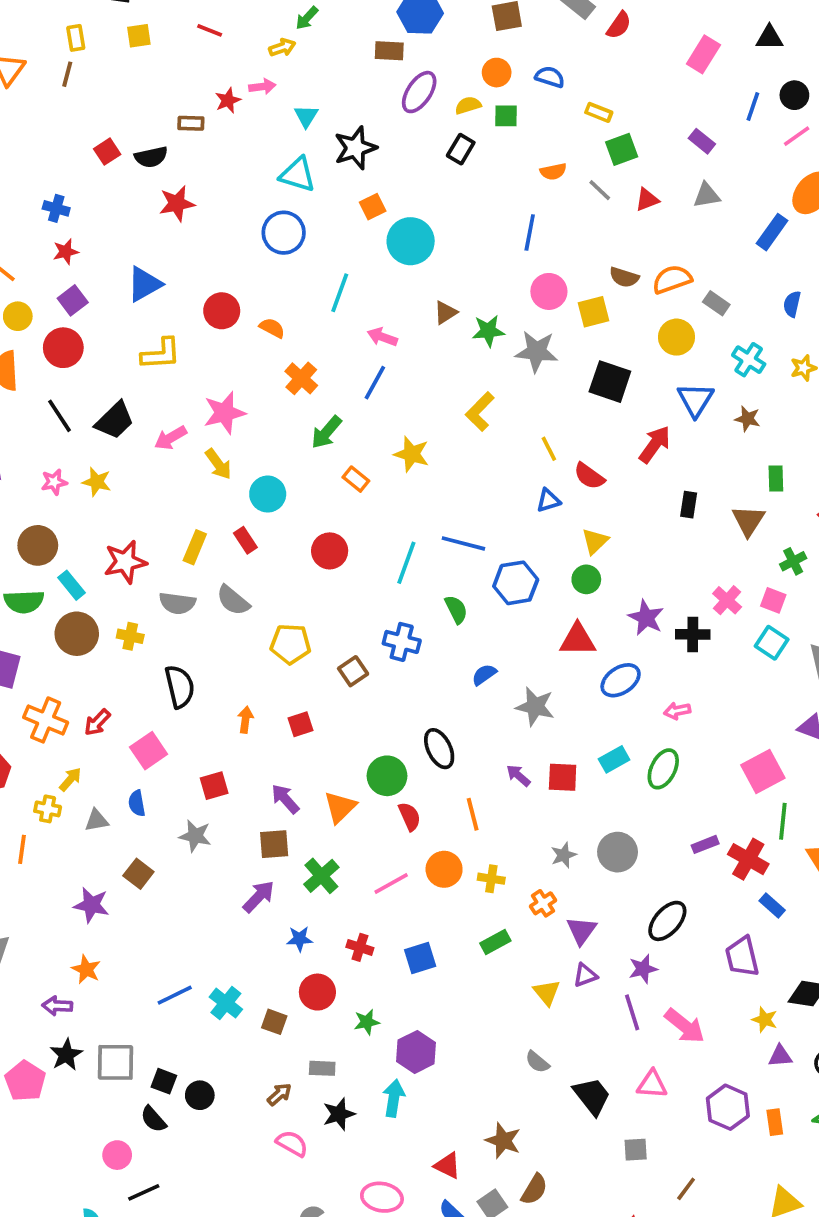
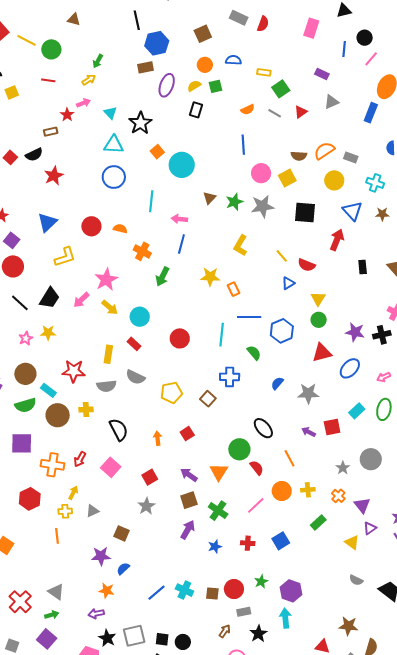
orange rectangle: (356, 479) -> (233, 289), moved, turned 40
red star: (125, 562) -> (74, 371), turned 30
blue semicircle: (137, 803) -> (123, 569), moved, turned 72
gray star: (195, 836) -> (146, 506), turned -30
red circle: (317, 992) -> (234, 589), moved

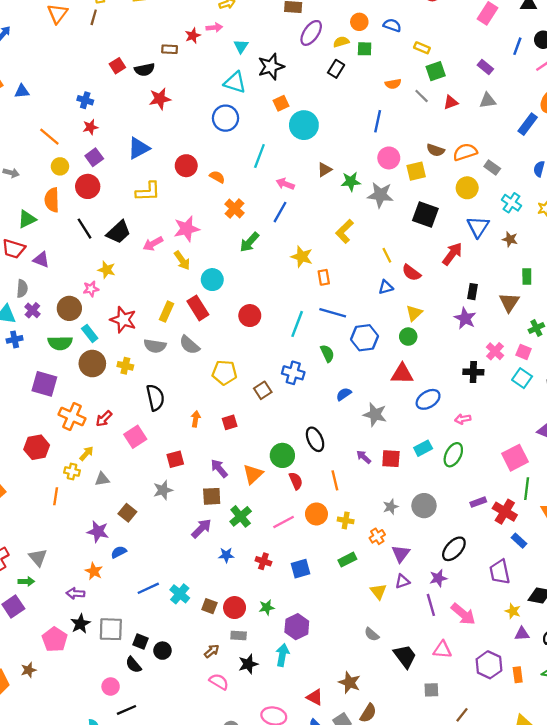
purple star: (355, 332) -> (465, 318), moved
pink star: (26, 338) -> (91, 289), moved
red rectangle: (134, 344) -> (198, 308), size x1.5

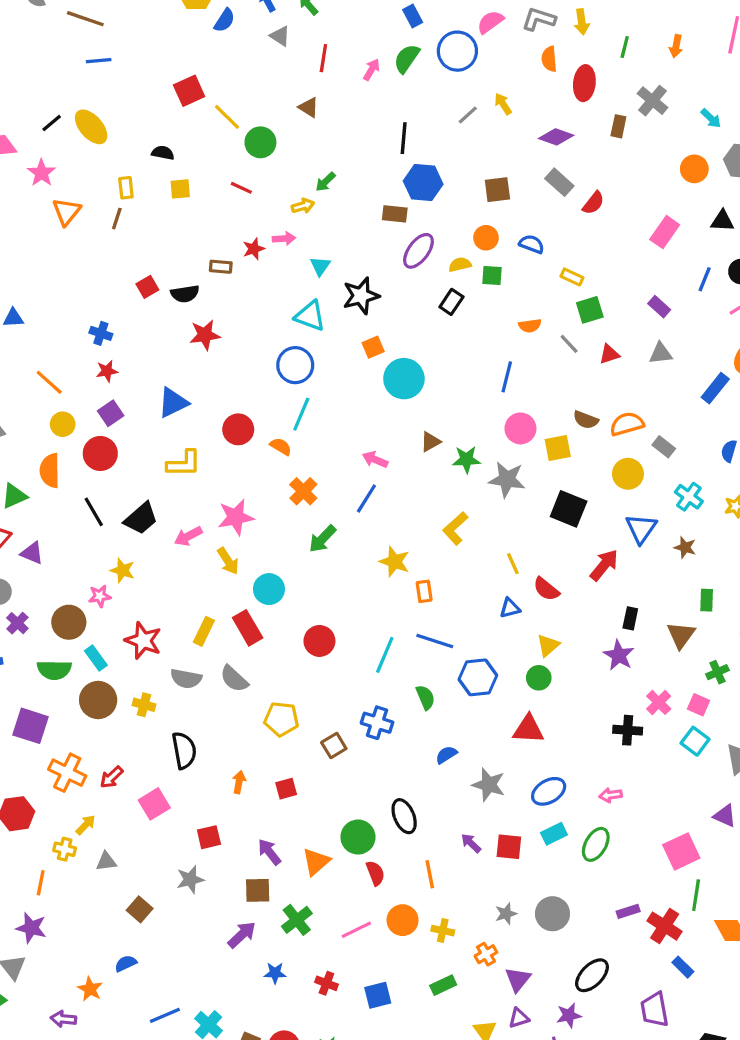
cyan line: (259, 156) -> (301, 414), moved
blue ellipse: (428, 399) -> (549, 791), moved
purple star: (98, 532) -> (31, 928), moved

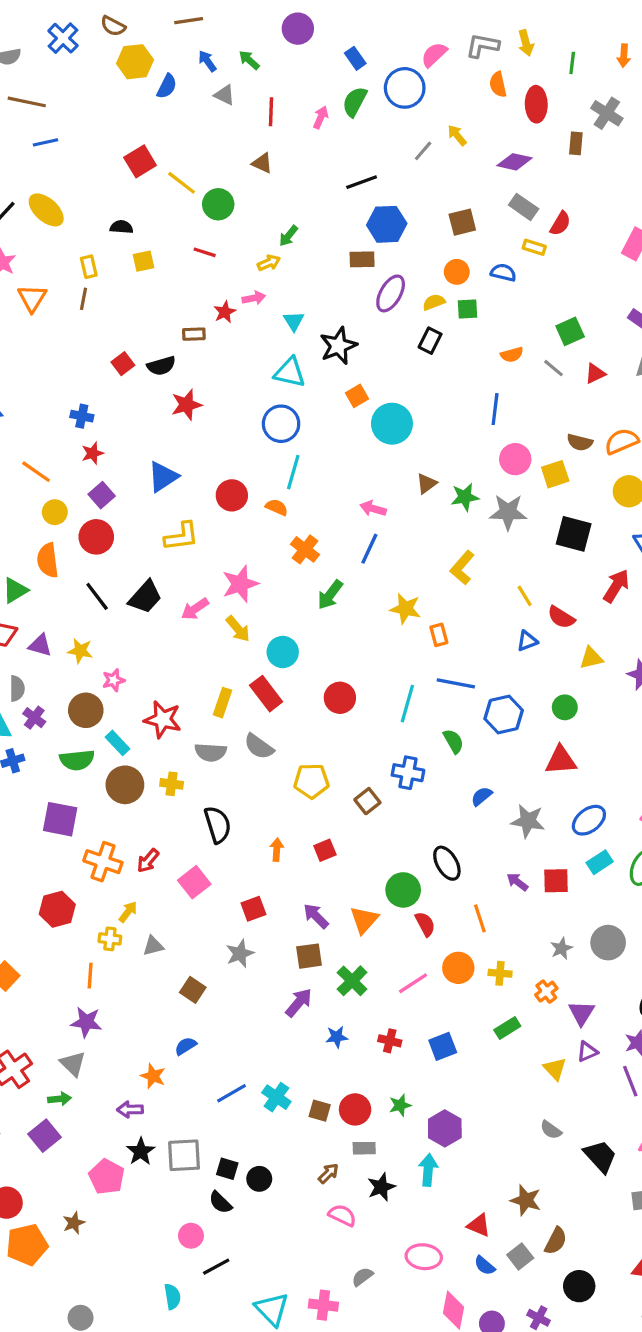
black line: (404, 138) -> (362, 182), turned 72
yellow rectangle: (572, 277) -> (534, 247), moved
yellow star: (123, 570) -> (80, 651), moved
yellow triangle: (548, 645) -> (591, 658), moved, turned 35

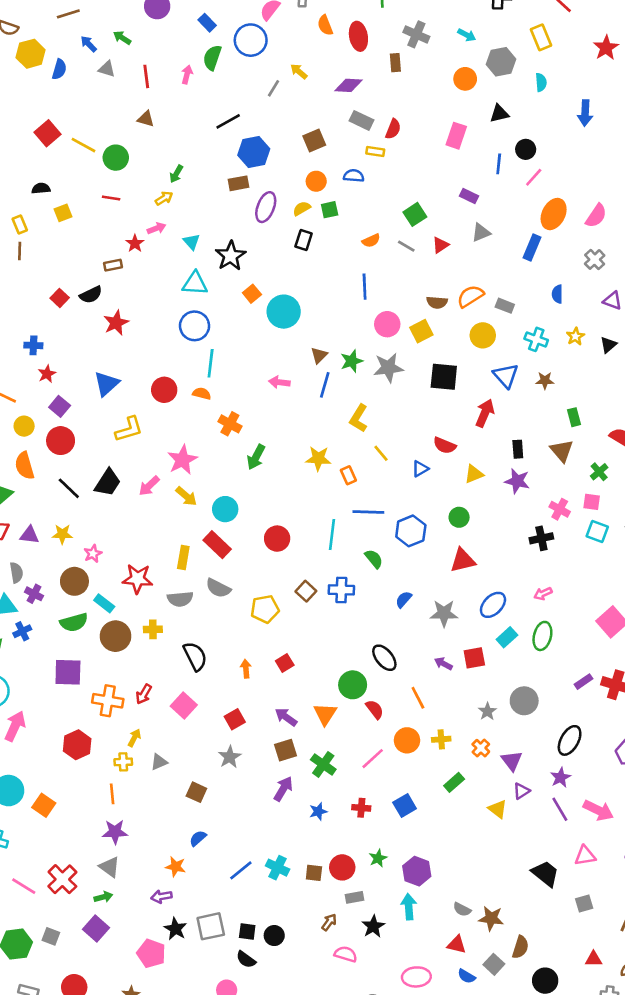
blue line: (369, 549) -> (325, 385), moved
yellow line: (525, 596) -> (381, 453), moved
brown square: (367, 801) -> (306, 591), moved
gray semicircle: (551, 1130) -> (462, 909), moved

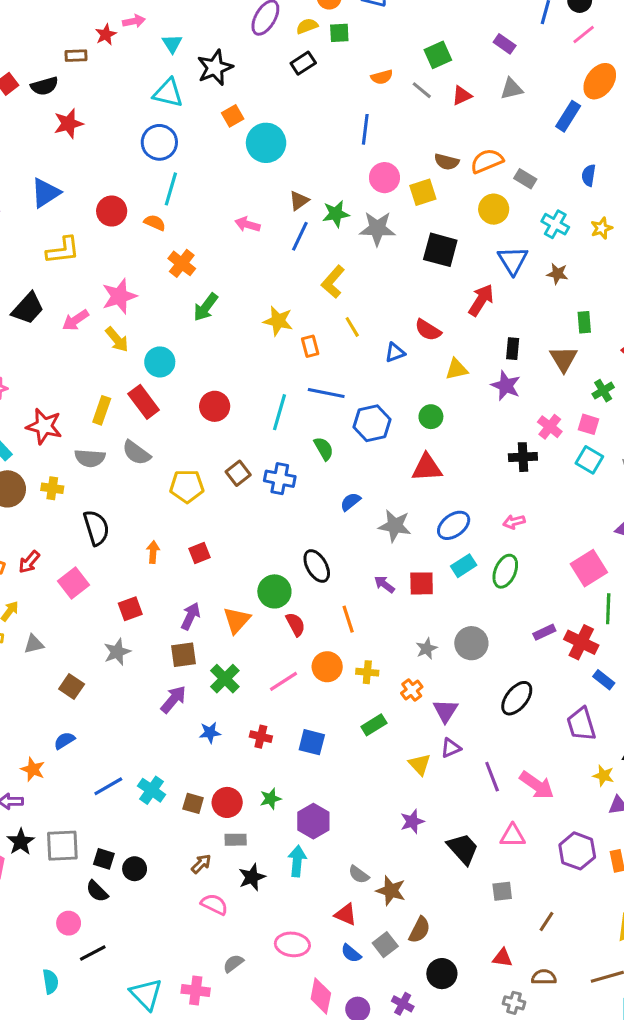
black rectangle: (304, 240) -> (303, 63), turned 30
purple arrow: (286, 717) -> (190, 616), turned 70
purple star: (560, 777) -> (412, 821), moved
blue square: (405, 805) -> (312, 742), turned 35

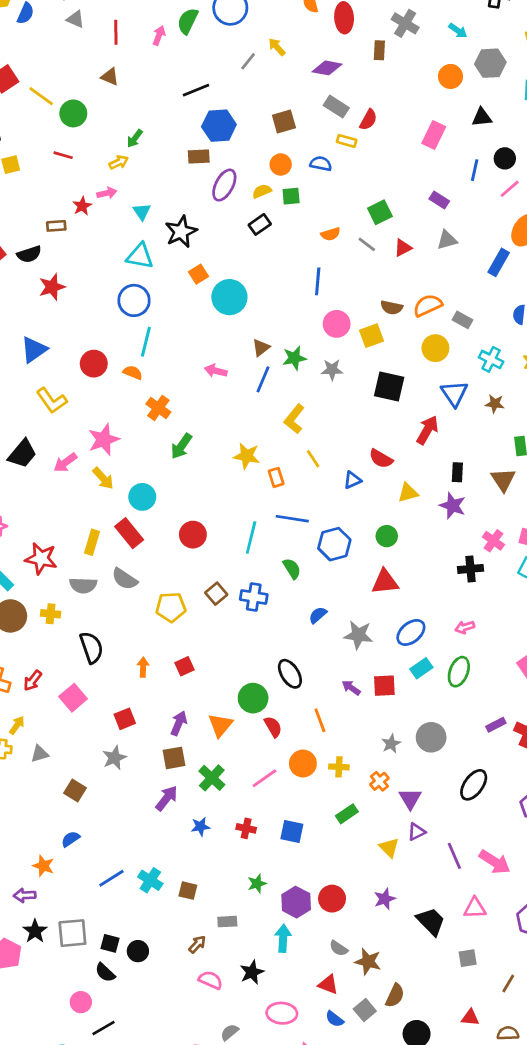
gray star: (377, 228) -> (332, 370), size x0.7
yellow L-shape: (63, 250) -> (52, 400), turned 64
red circle: (227, 802) -> (332, 899), moved
black star: (252, 877) -> (252, 972), moved

